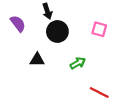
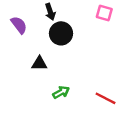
pink square: (99, 29) -> (104, 13), moved
green arrow: (78, 63) -> (61, 92), moved

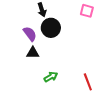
purple semicircle: (19, 25) -> (30, 34), moved
red line: (105, 98) -> (88, 82), turned 42

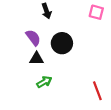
black circle: (51, 28) -> (62, 43), moved
green arrow: (51, 77) -> (44, 82), moved

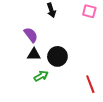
black arrow: (46, 11) -> (51, 10), moved
black circle: (62, 43) -> (57, 56), moved

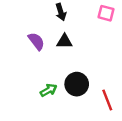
black triangle: (34, 54) -> (64, 41), moved
black circle: (57, 56) -> (77, 84), moved

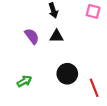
green arrow: (49, 90) -> (24, 81), moved

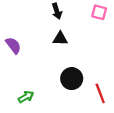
purple semicircle: (32, 36) -> (13, 45), moved
green arrow: (24, 81) -> (26, 97), moved

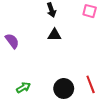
black circle: (72, 79) -> (64, 88), moved

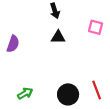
pink square: (90, 11) -> (96, 27), moved
purple semicircle: (12, 41) -> (13, 44), turned 56

